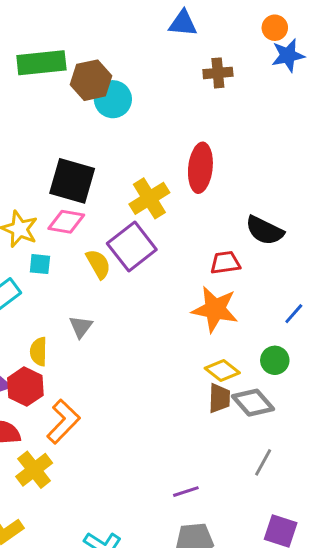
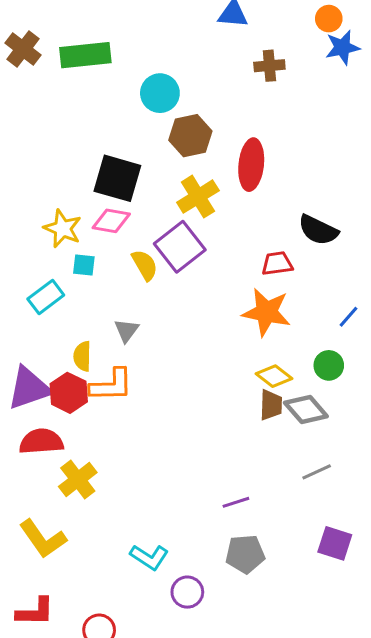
brown hexagon: (91, 80) -> (190, 136), moved
orange L-shape: (63, 422) -> (111, 385), moved, turned 45
gray line: (263, 462) -> (317, 472), turned 36

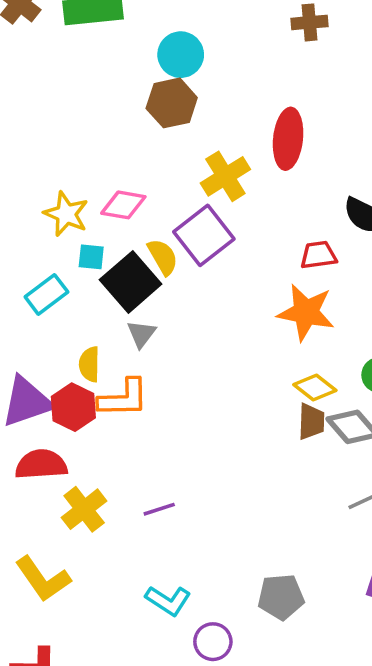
brown hexagon: (190, 136) -> (172, 103), moved
black square: (117, 178) -> (131, 282), moved, turned 33
purple line: (236, 502) -> (159, 509), moved

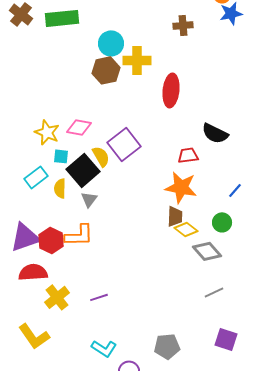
yellow cross: (225, 176) -> (137, 60), moved, turned 32
yellow semicircle: (89, 364) -> (60, 188), moved
brown trapezoid: (311, 422) -> (175, 216), moved

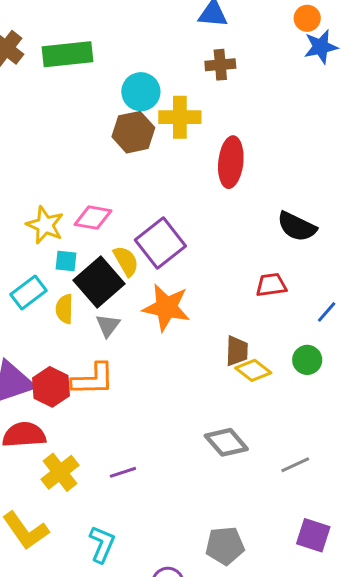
brown cross: (183, 25) -> (220, 65), moved
red trapezoid: (188, 155) -> (271, 285), moved
orange star: (181, 187) -> (166, 307), moved
gray diamond: (207, 251) -> (226, 442), moved
cyan L-shape: (104, 348) -> (102, 544), moved, turned -100

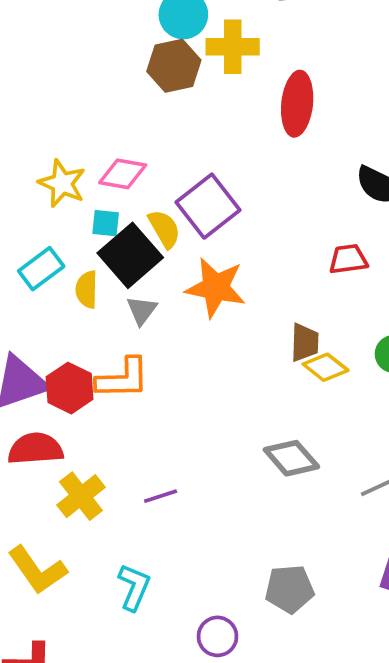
cyan square: (66, 261) -> (106, 223), moved

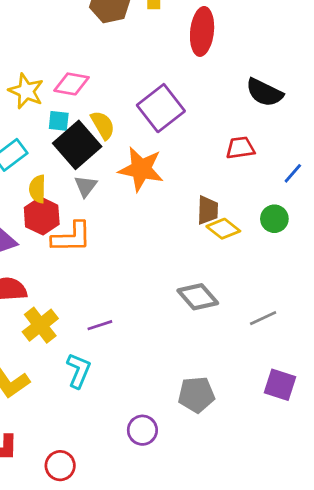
purple square: (208, 206) -> (161, 108), moved
yellow semicircle: (87, 289) -> (37, 189), moved
red hexagon: (70, 388) -> (42, 216), moved
cyan L-shape: (134, 587) -> (79, 371), moved

